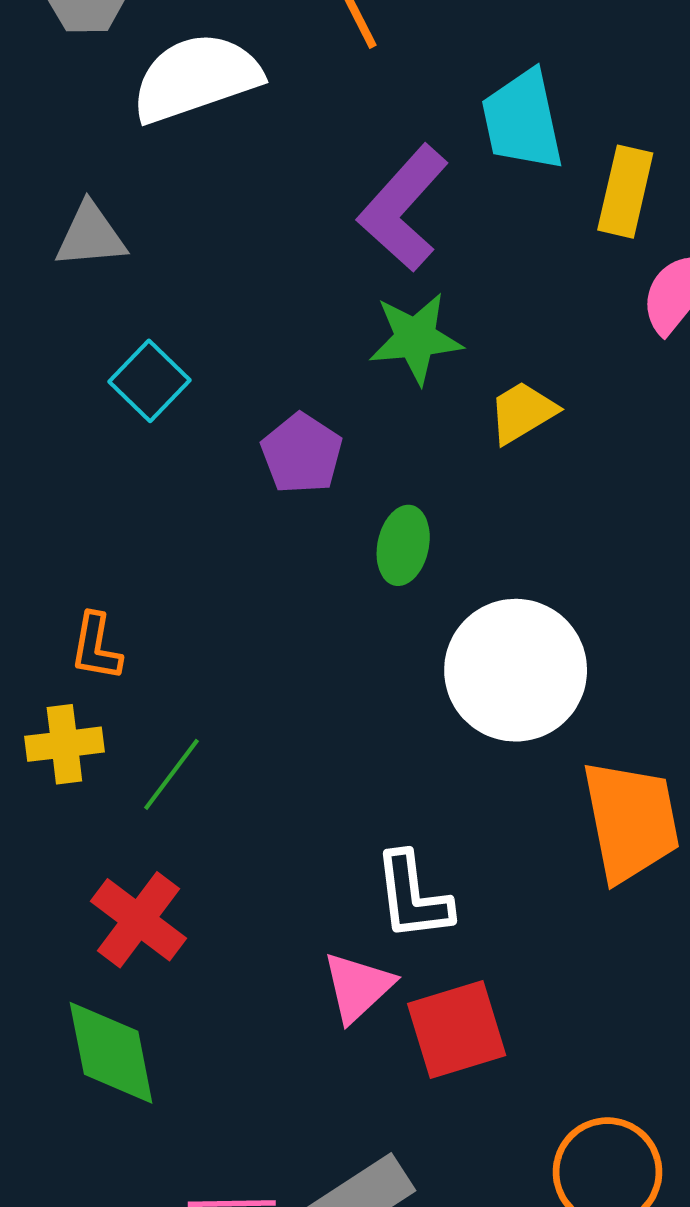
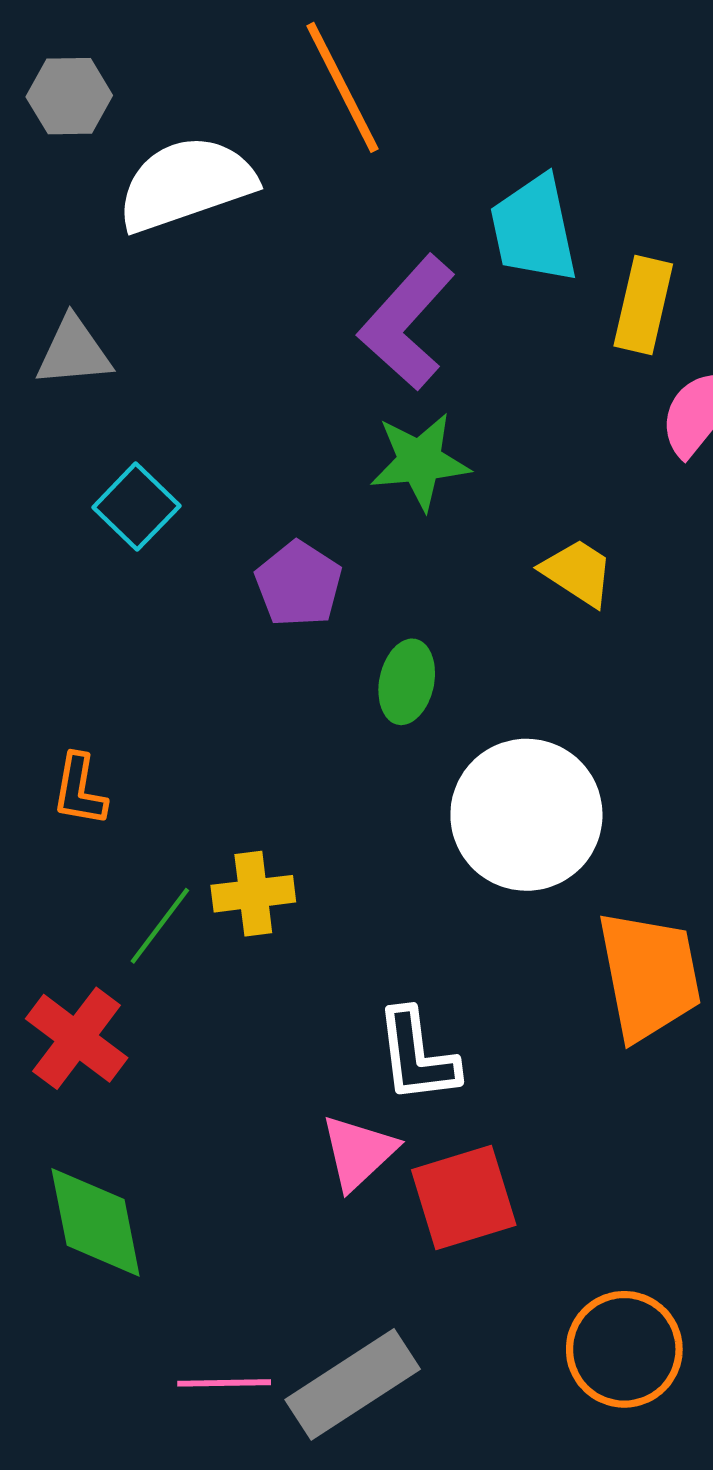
yellow trapezoid: (522, 412) -> (578, 572), moved, turned 64
yellow cross: (64, 744) -> (253, 894), moved
red cross: (138, 920) -> (77, 1038), moved

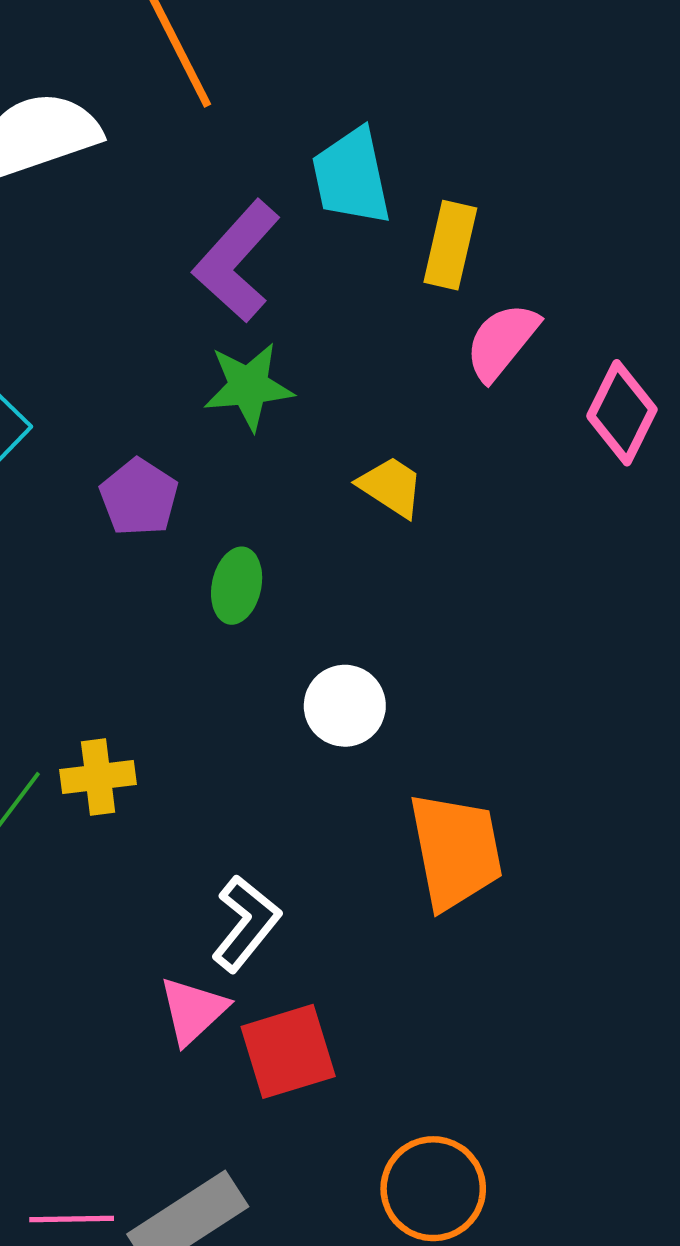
white circle: (526, 815) -> (345, 706), size x0.6
white L-shape: (417, 1056) -> (246, 923), turned -134

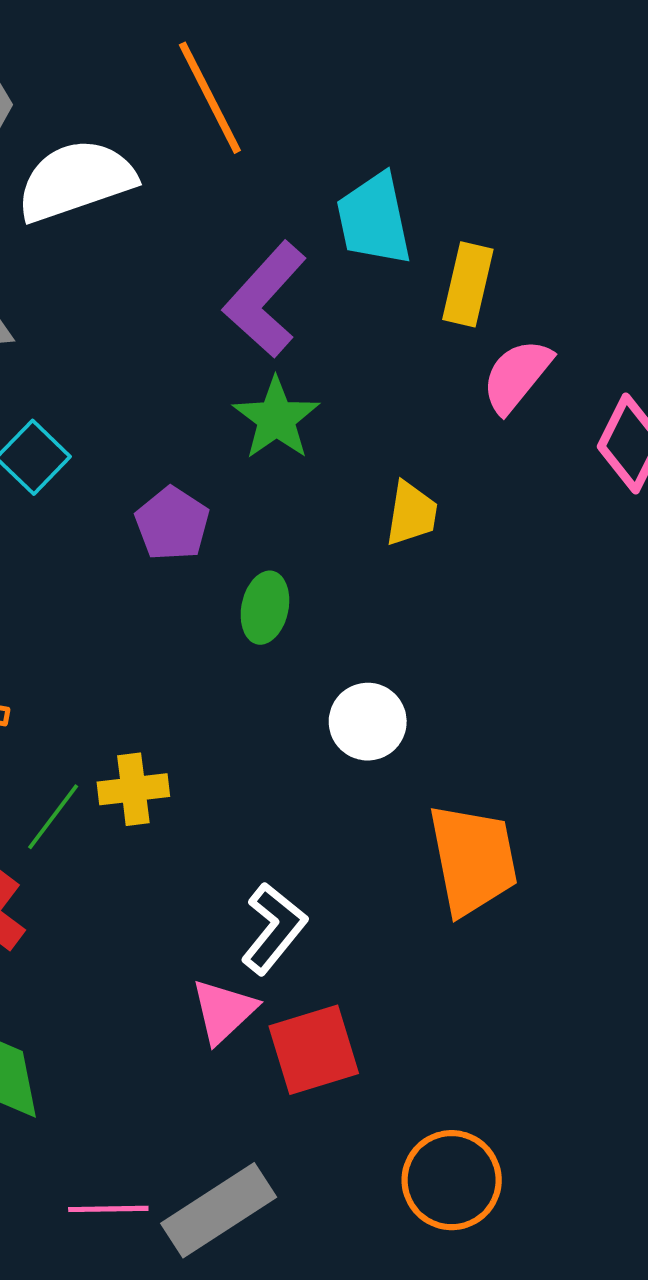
green star: (248, 386) -> (276, 418), turned -30
yellow trapezoid: (391, 487) -> (412, 514), turned 66

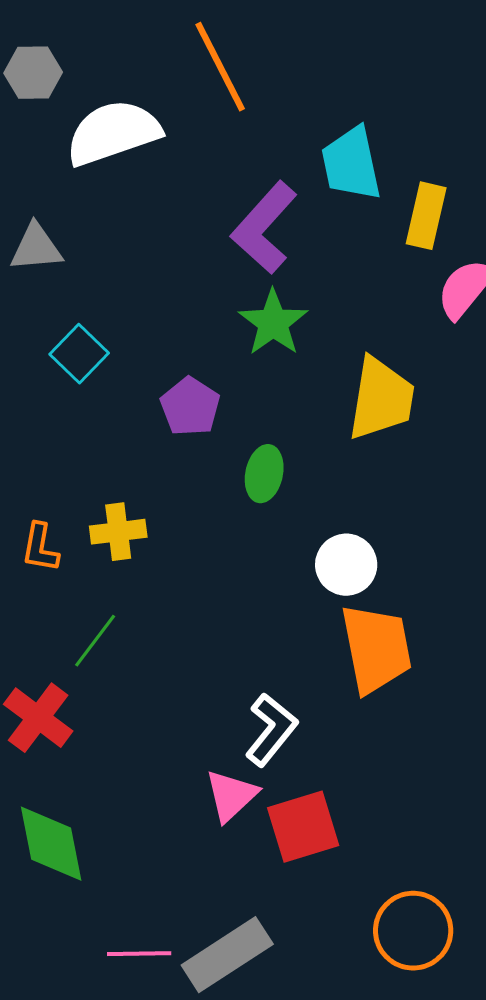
yellow trapezoid: (412, 514) -> (381, 399), size x1.6
yellow cross: (133, 789) -> (118, 532), moved
orange trapezoid: (473, 859) -> (376, 649), moved

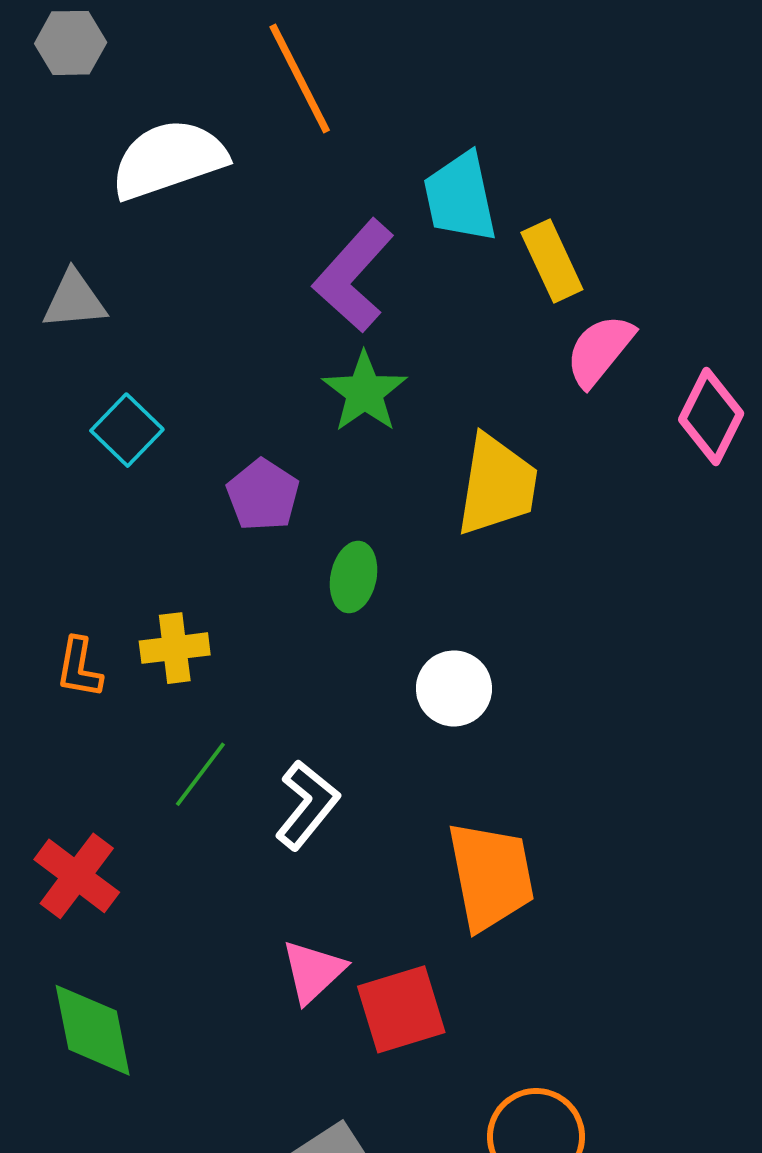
gray hexagon: (33, 73) -> (71, 43), moved
yellow rectangle: (426, 216) -> (552, 261), turned -38
green line: (95, 641) -> (200, 774), moved
orange trapezoid: (376, 649) -> (491, 876), moved
white L-shape: (271, 730) -> (307, 805), moved

